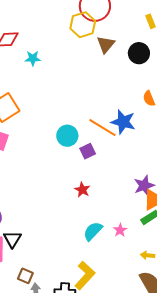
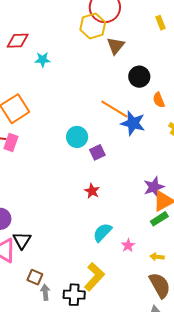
black circle: (139, 53) -> (139, 77), moved
orange line: (102, 128) -> (114, 109), moved
pink star: (120, 230) -> (128, 245), moved

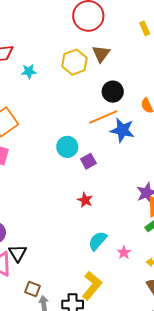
yellow hexagon: (93, 26) -> (74, 62), moved
black circle: (139, 77) -> (113, 92), moved
orange line: (114, 109) -> (103, 117), turned -52

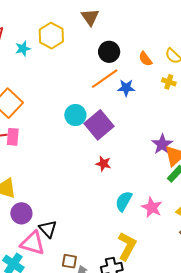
yellow hexagon: (74, 62) -> (51, 36), moved
blue star: (122, 130) -> (126, 88), size x0.7
purple square: (88, 161) -> (99, 125), size x1.8
pink star: (124, 253) -> (152, 207), size x1.5

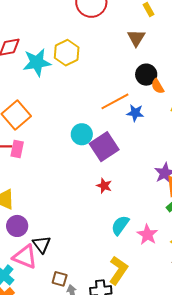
brown triangle: (90, 17) -> (136, 38), moved
cyan star: (23, 49) -> (37, 62), size x1.8
black circle: (109, 52) -> (146, 75), moved

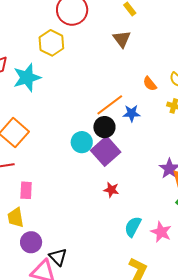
yellow hexagon: (67, 53) -> (51, 43), moved
black circle: (146, 75) -> (104, 127), moved
pink rectangle: (17, 149) -> (26, 190), moved

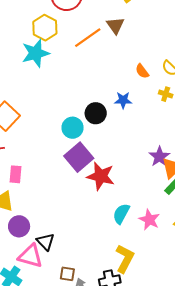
cyan star: (27, 78) -> (36, 53), moved
orange line: (110, 105) -> (88, 38), moved
purple square: (106, 151) -> (79, 157), moved
red star: (111, 190) -> (101, 176), size x1.8

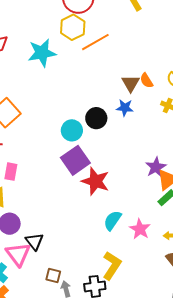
brown triangle: (115, 26) -> (131, 83), moved
yellow hexagon: (45, 28) -> (73, 27), moved
pink triangle: (30, 256) -> (18, 254), turned 32

